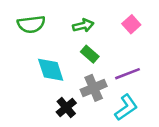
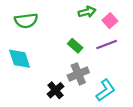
green arrow: (83, 26) -> (87, 12), moved
cyan diamond: (51, 70) -> (20, 59), moved
purple line: (127, 74) -> (107, 45), moved

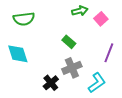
purple line: (107, 45) -> (109, 53), moved, turned -48

